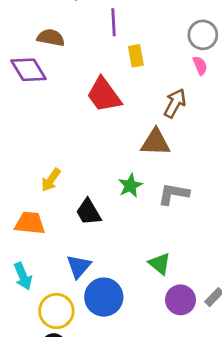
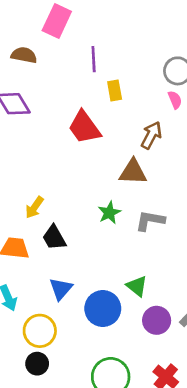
brown semicircle: (51, 38) -> (24, 55), moved
black trapezoid: (88, 212) -> (54, 238), moved
blue circle: (104, 297) -> (103, 309), moved

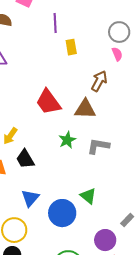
red trapezoid: (84, 127) -> (48, 102), moved
purple circle: (157, 320) -> (105, 240), moved

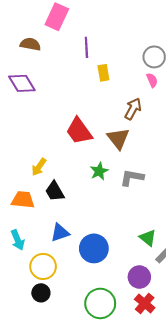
brown triangle: (85, 109) -> (118, 138), turned 50
green triangle: (88, 196) -> (148, 238), moved
blue triangle: (30, 198) -> (60, 233), turned 30

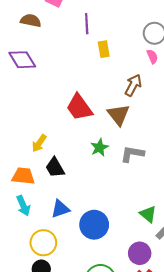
cyan arrow: (18, 240) -> (23, 206), moved

